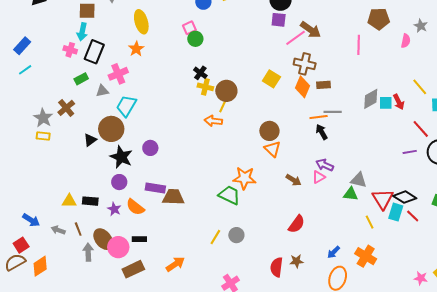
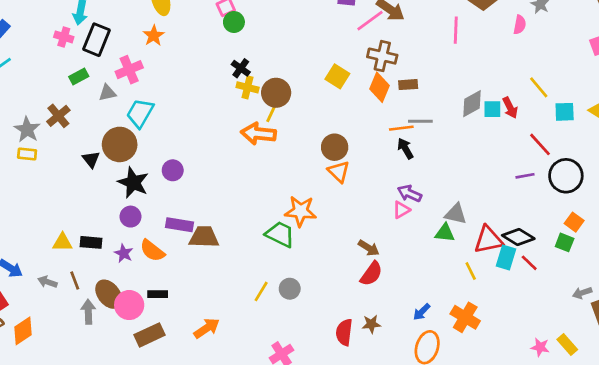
orange arrow: (213, 121) -> (258, 134), size x1.4
black triangle: (90, 140) -> (91, 159), turned -32
brown arrow: (294, 180) -> (369, 248), moved
red triangle: (383, 199) -> (488, 240), turned 50

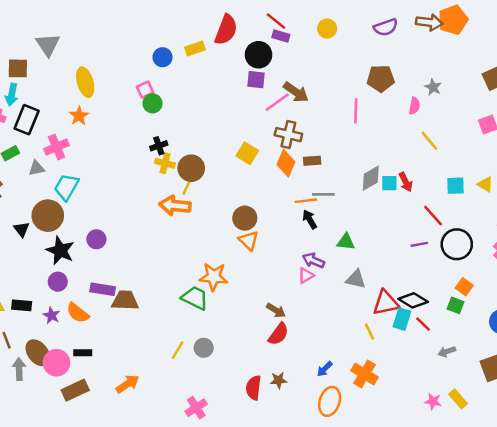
black cross: (241, 68) -> (159, 146), turned 35
yellow line: (539, 87) -> (429, 141), moved
green triangle: (445, 233) -> (346, 242), moved
gray arrow: (582, 293) -> (447, 352), moved

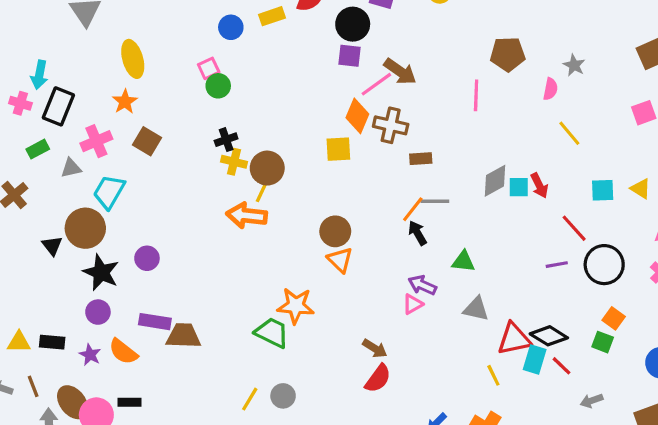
brown square: (18, 68) -> (147, 141), moved, turned 30
yellow square: (247, 153) -> (338, 149), turned -35
orange diamond: (286, 163) -> (357, 116), moved
orange line: (306, 201) -> (413, 209), turned -45

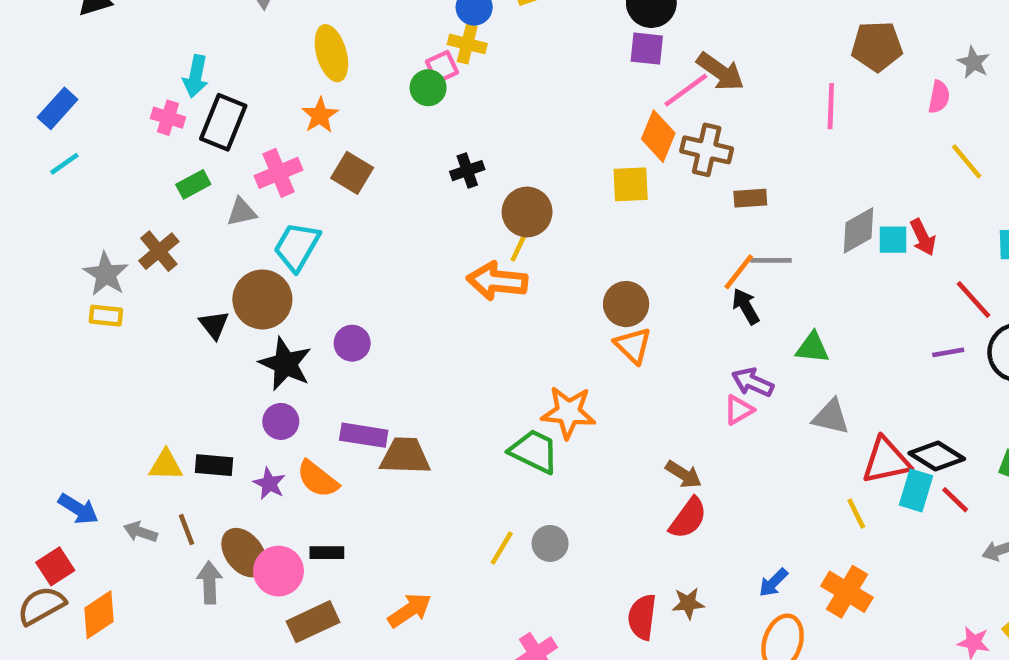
green circle: (218, 86) -> (428, 88), moved
yellow cross: (234, 162) -> (467, 44), moved

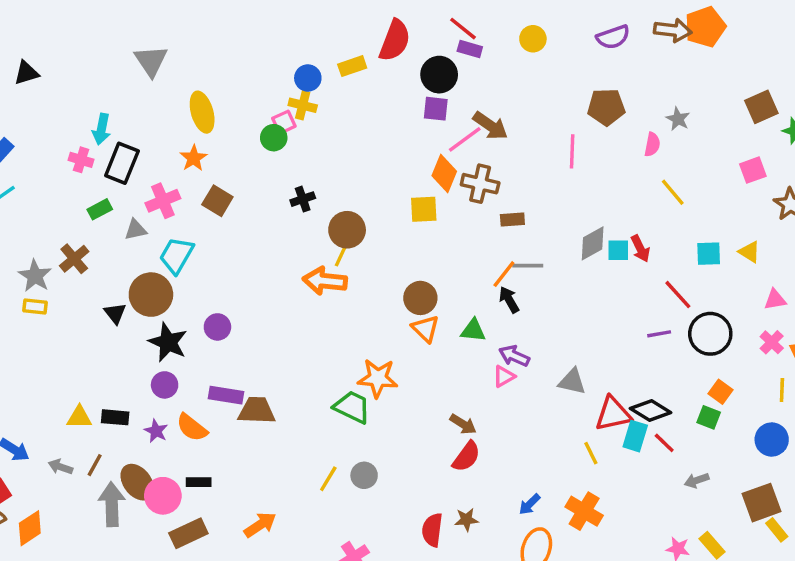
green triangle: (812, 348) -> (473, 330), moved
brown line: (186, 530) -> (95, 465), turned 50
gray arrow: (209, 583) -> (112, 504), size x1.4

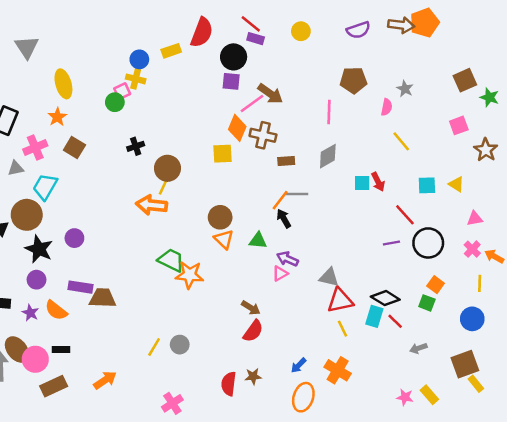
gray diamond: (593, 243) -> (328, 156), moved
green trapezoid: (352, 407) -> (171, 260), moved
red triangle: (613, 414) -> (340, 300), moved

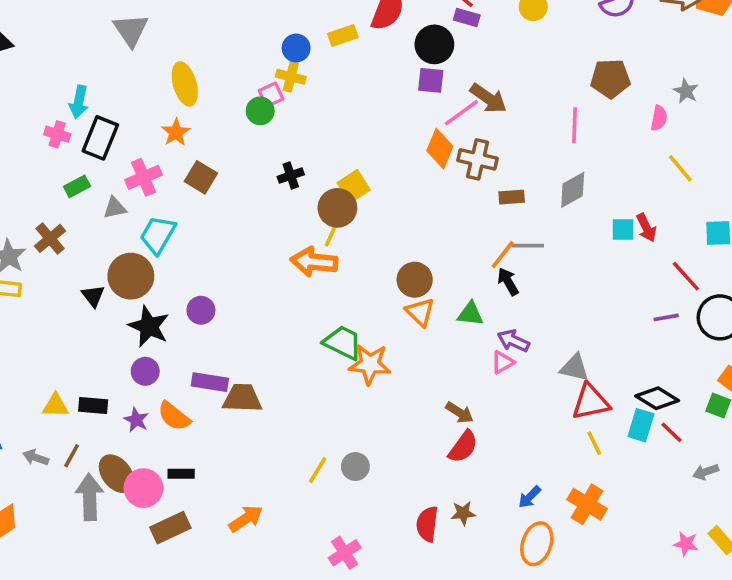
yellow square: (223, 154) -> (354, 186), moved, turned -30

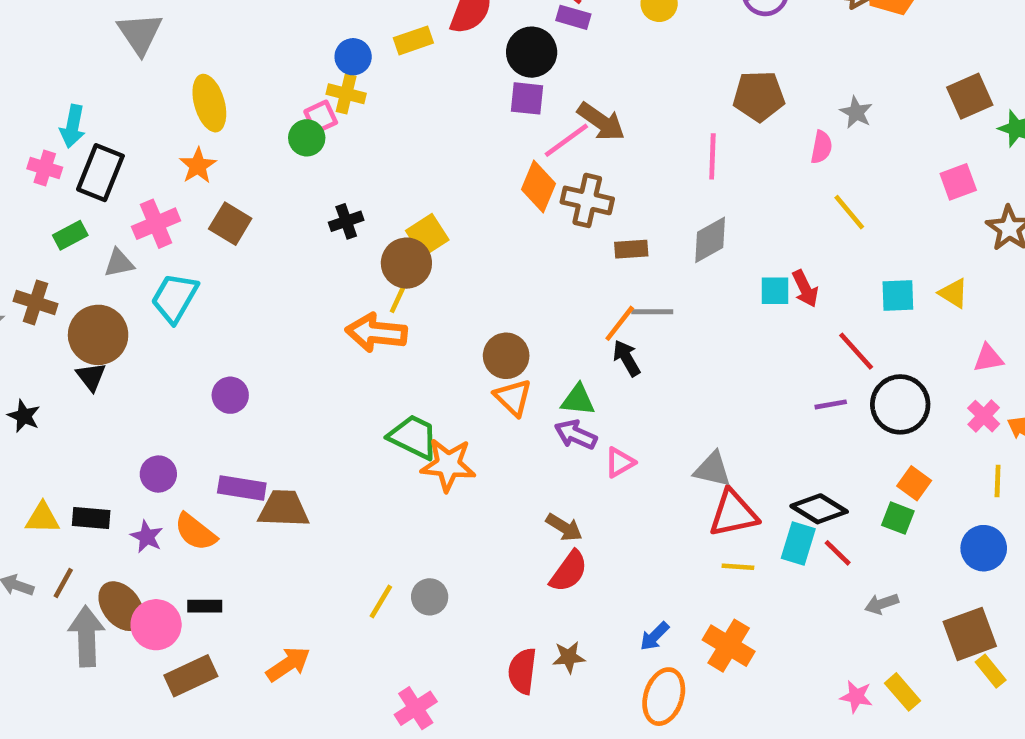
brown cross: (50, 238) -> (35, 302), turned -32
brown circle: (131, 276) -> (98, 335), moved
black star: (149, 326) -> (24, 416), moved, size x0.6
purple arrow: (513, 341) -> (576, 435), moved
yellow line: (594, 443) -> (738, 567), turned -60

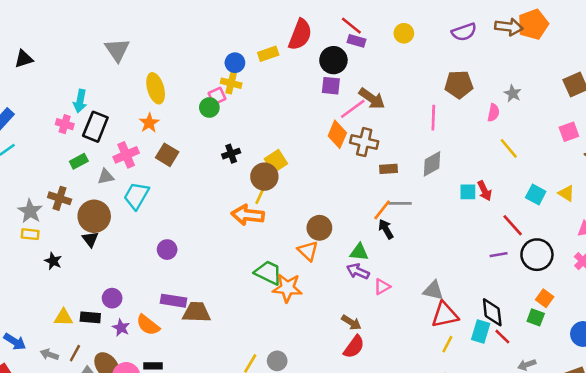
cyan square: (898, 295) -> (536, 195), turned 30
orange triangle: (513, 398) -> (308, 251), moved
purple circle: (158, 474) -> (112, 298), moved
black diamond: (819, 509) -> (492, 312), turned 52
yellow line: (738, 567) -> (447, 344), turned -66

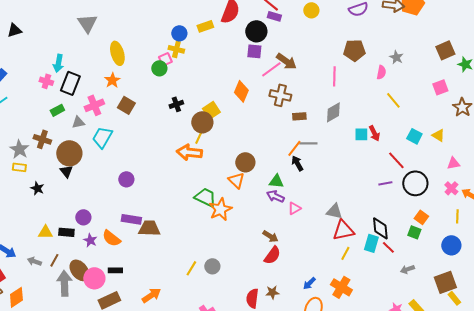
orange diamond: (337, 134) -> (241, 91), moved
orange star: (287, 288) -> (220, 209), turned -30

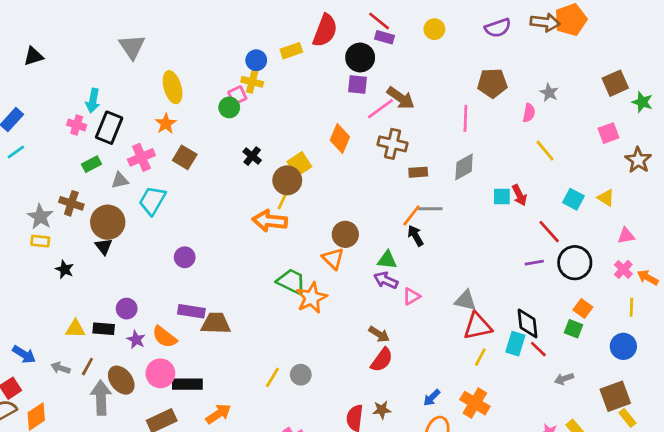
black cross: (176, 104) -> (252, 156), turned -32
black rectangle: (115, 270) -> (187, 384), moved, size x1.5
pink circle: (94, 278) -> (160, 373), moved

